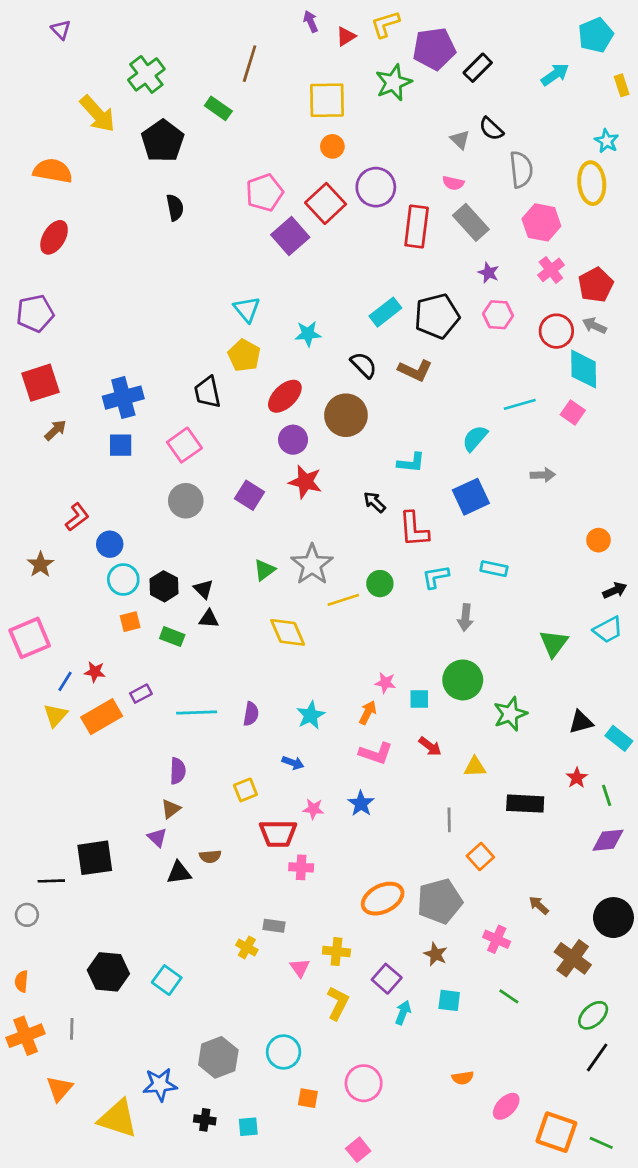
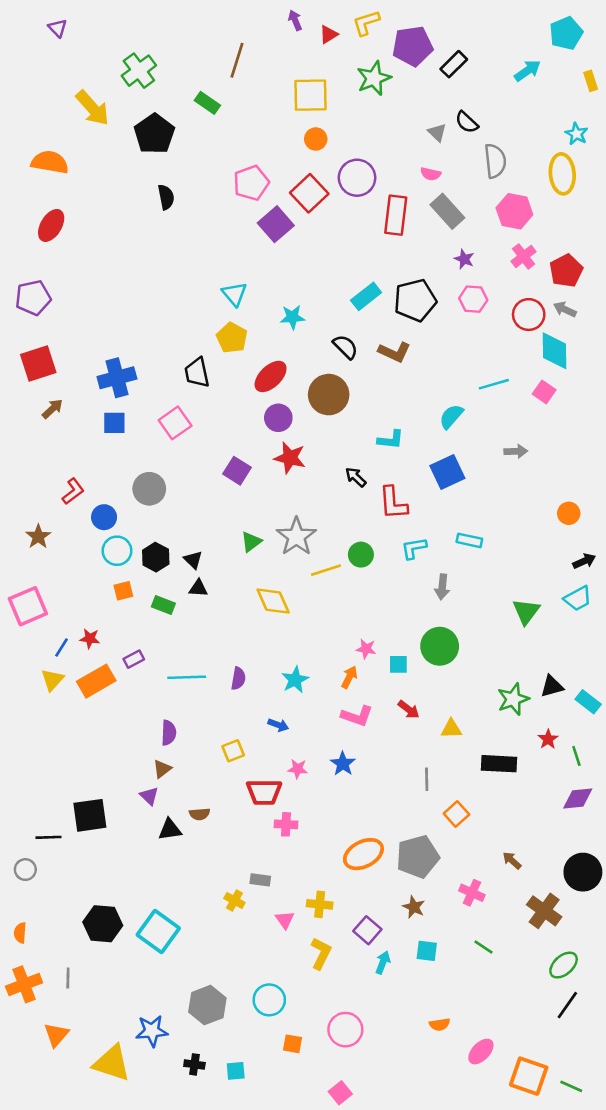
gray circle: (186, 501) -> (149, 489), moved
green star: (510, 714) -> (513, 699), moved
cyan square: (167, 980) -> (158, 931), size x1.5

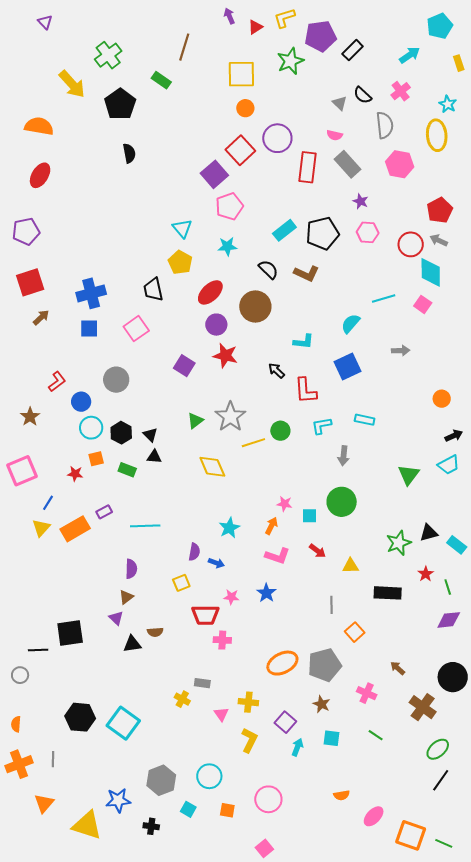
pink pentagon: (251, 183) -> (229, 206), moved
pink cross: (524, 256) -> (401, 91), moved
red star: (90, 638) -> (75, 474), moved
purple semicircle: (238, 679) -> (194, 552), moved
cyan square: (236, 1071) -> (188, 809), moved, turned 35

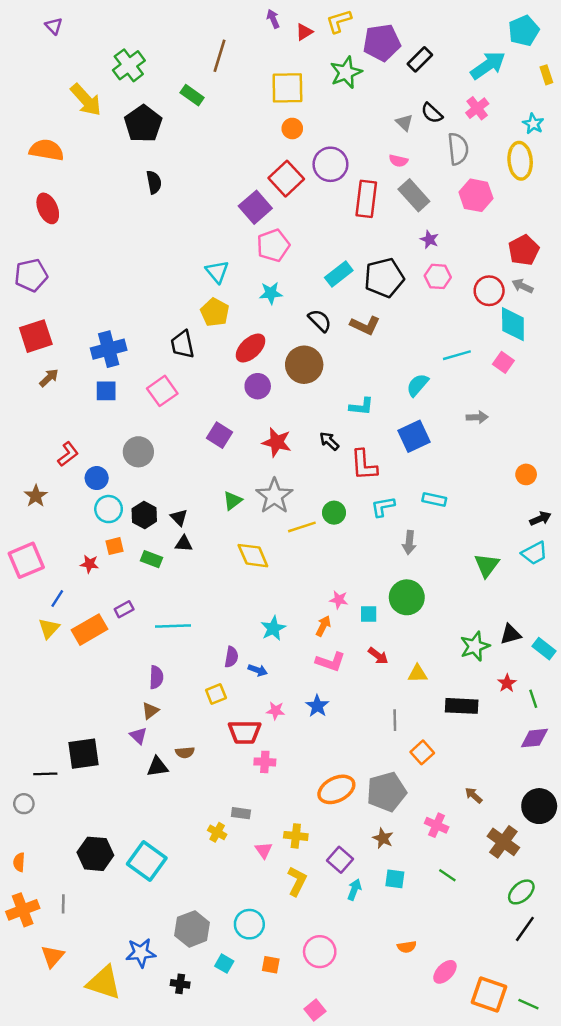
cyan arrow: (410, 55) -> (488, 65), size x1.4
red ellipse: (40, 175) -> (48, 208), turned -55
red star: (225, 356) -> (277, 442), moved

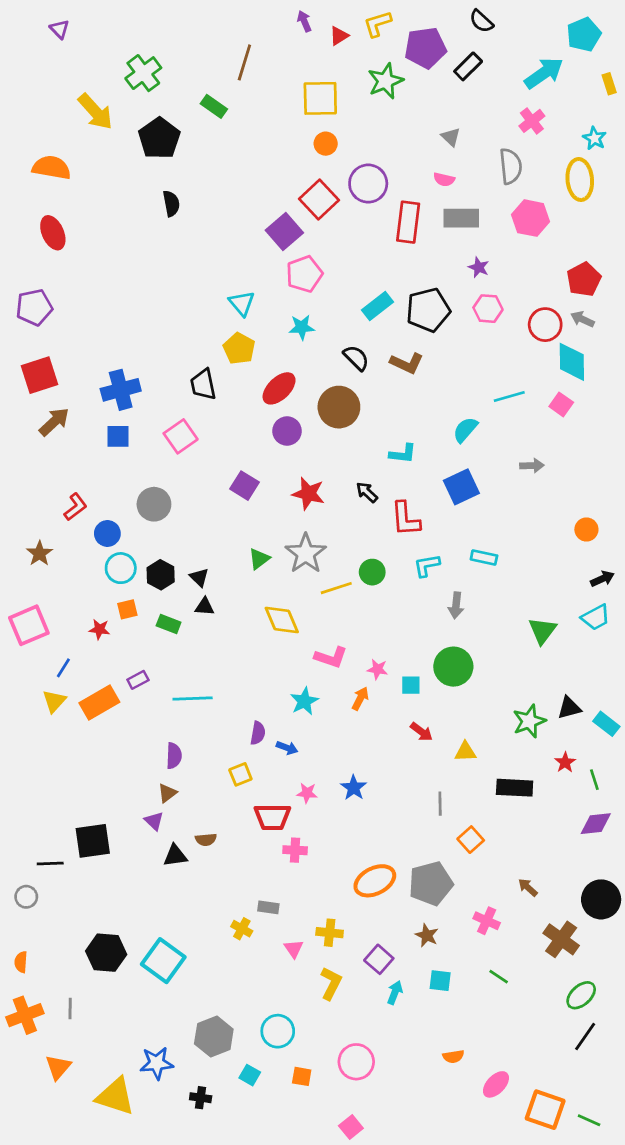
black semicircle: (432, 113) -> (481, 21), moved
gray rectangle: (414, 195) -> (461, 218), turned -48
brown arrow: (49, 378) -> (54, 422), size x1.4
pink L-shape: (330, 662) -> (331, 657), moved

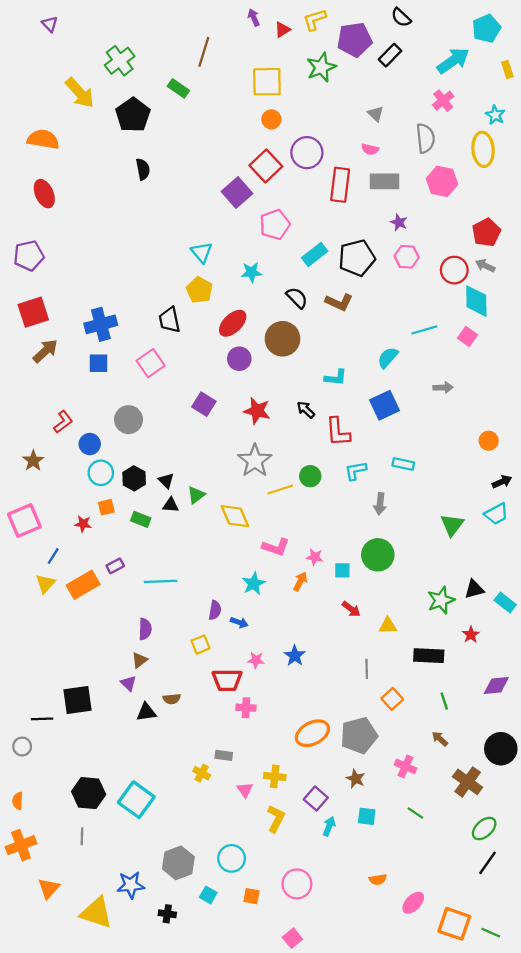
pink pentagon: (304, 274) -> (275, 225), moved
green triangle: (259, 559) -> (196, 495), moved
green line: (594, 780) -> (444, 701), moved
gray line: (70, 1009) -> (82, 836), moved

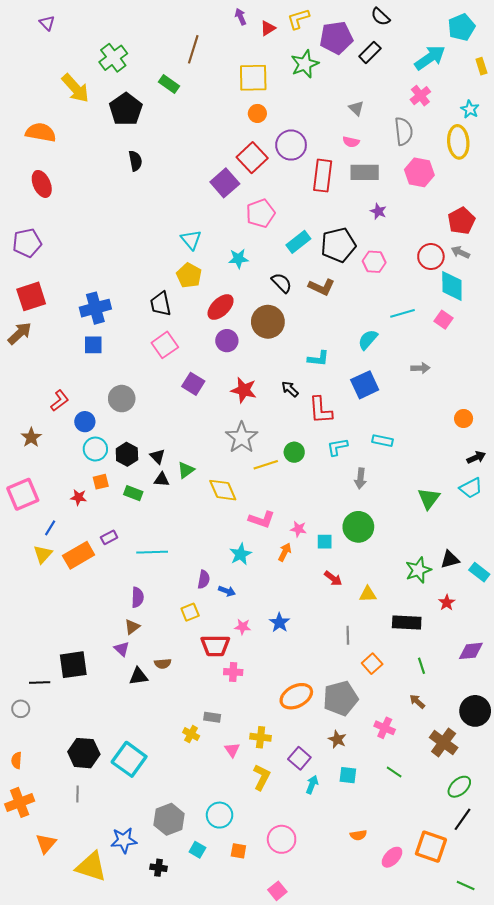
pink hexagon: (407, 257) -> (374, 262), moved
brown arrow: (45, 351) -> (20, 333), moved
pink square: (151, 363) -> (165, 345), moved
orange square: (454, 924) -> (431, 847), moved

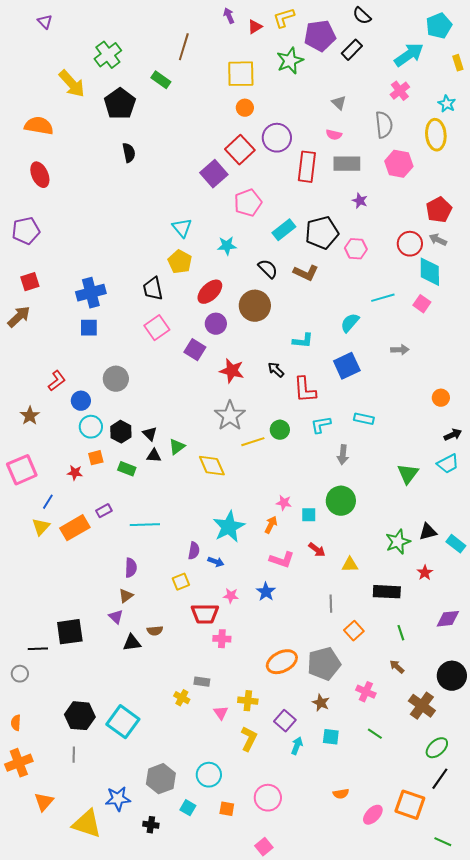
red square: (31, 296) -> (30, 282), size x0.7
purple square: (193, 384) -> (195, 350), moved
pink L-shape: (262, 519) -> (282, 560), moved
cyan star: (241, 554) -> (229, 527), size x1.5

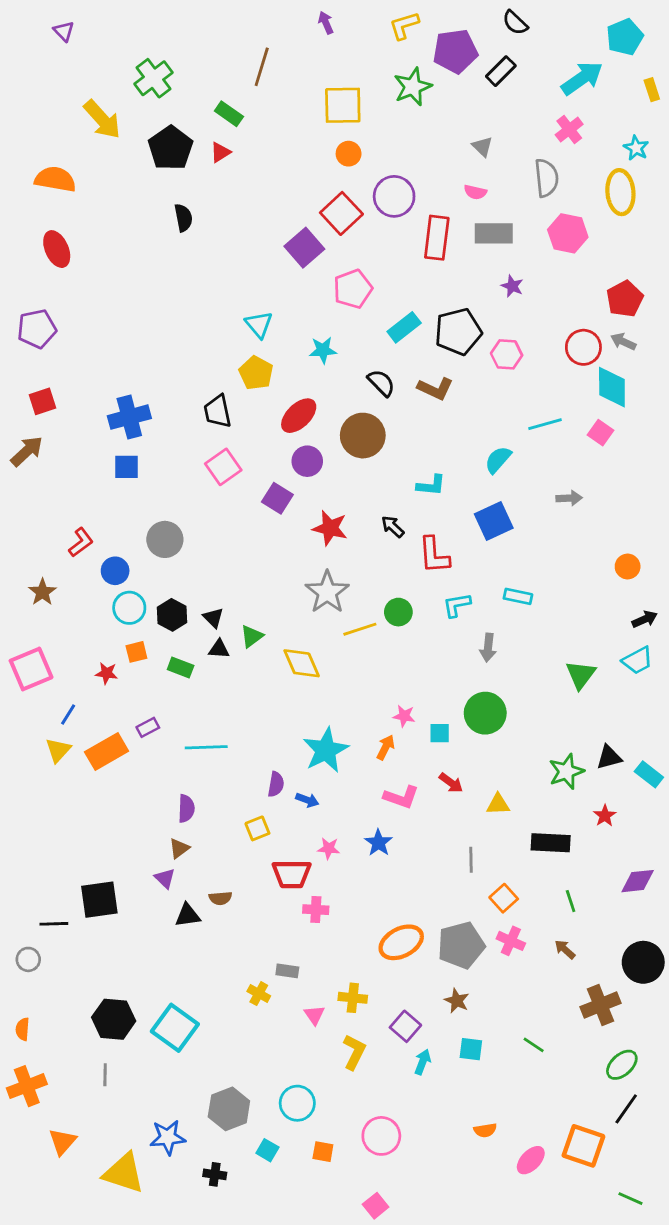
red triangle: (255, 27) -> (220, 152), moved
pink cross: (366, 692) -> (511, 941), moved
brown cross: (422, 706) -> (601, 1005), turned 32

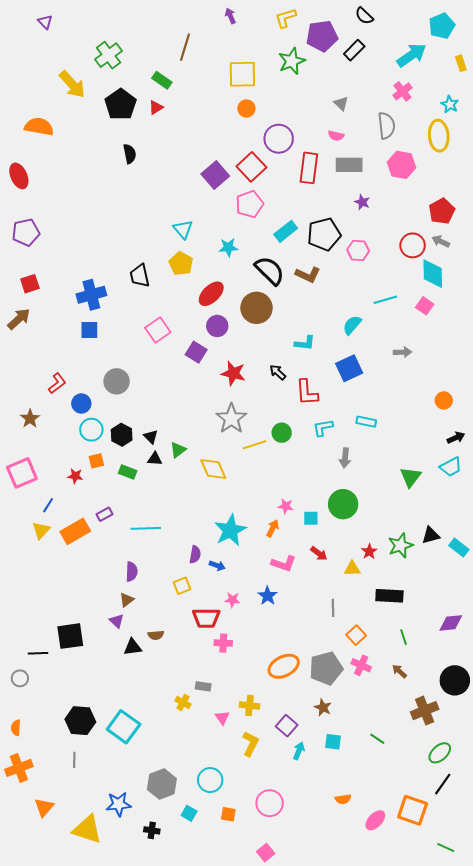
red square: (341, 213) -> (251, 167), moved
red ellipse: (57, 249) -> (19, 176), moved
black semicircle: (381, 383) -> (270, 271), size x1.5
black trapezoid: (218, 411) -> (140, 276), moved
red star: (605, 816) -> (369, 551), moved

